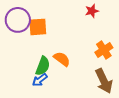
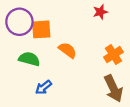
orange semicircle: (62, 59) -> (68, 50), moved
green semicircle: (43, 66) -> (29, 59), moved, turned -96

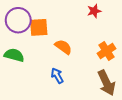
green semicircle: (29, 59) -> (14, 55), moved
blue arrow: (43, 87) -> (57, 76), moved, turned 98

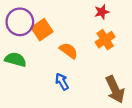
orange square: (39, 27) -> (42, 30), turned -30
orange cross: (106, 51) -> (105, 40), moved

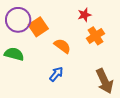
red star: (102, 12) -> (84, 15), moved
blue arrow: (62, 82) -> (56, 74), turned 70

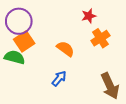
orange square: (38, 27) -> (24, 41), moved

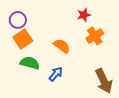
purple circle: (19, 21) -> (18, 20), size x0.7
green semicircle: (15, 57) -> (30, 63), moved

